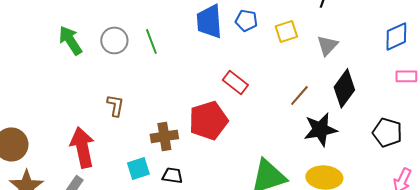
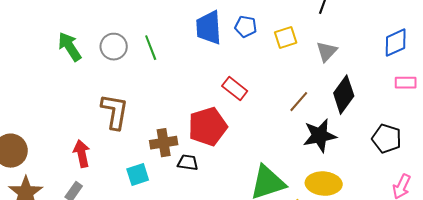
brown L-shape: (115, 105) -> (115, 112), size x1.6
red arrow: (82, 147) -> (82, 154), size x0.7
black trapezoid: (172, 175) -> (188, 163), moved

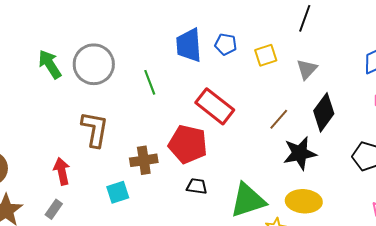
gray circle: (114, 47) -> (94, 64), size x1.5
green line: (151, 48) -> (150, 82), moved
red rectangle: (235, 89) -> (215, 106), size x1.5
red pentagon: (208, 127) -> (188, 144), turned 30
black trapezoid: (188, 163) -> (197, 186), moved

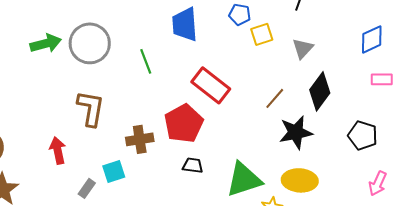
blue pentagon: (226, 44) -> (240, 14), moved
green arrow: (50, 64) -> (46, 43), turned 108
red pentagon: (188, 144) -> (184, 123), turned 30
gray rectangle: (54, 209) -> (87, 188), moved

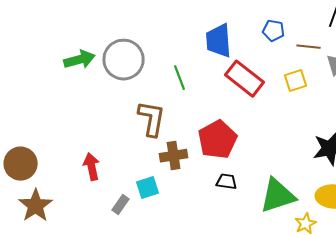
yellow square: (262, 34) -> (296, 81), moved
red rectangle: (211, 85) -> (245, 79), moved
brown line: (275, 98) -> (309, 47), moved, turned 55
brown L-shape: (91, 108) -> (152, 119), moved

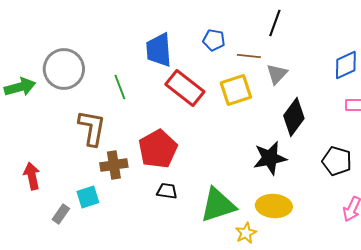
green arrow: (80, 60) -> (20, 87), moved
yellow square: (296, 81) -> (236, 90), size x1.4

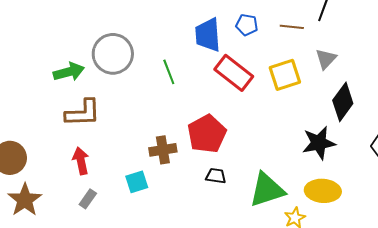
blue pentagon: (214, 40) -> (247, 25), moved
brown line: (249, 56) -> (292, 27), moved
brown L-shape: (92, 128) -> (83, 113), moved, turned 78
gray rectangle: (61, 214) -> (88, 199), moved

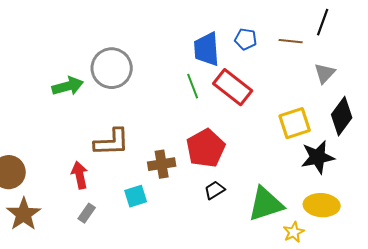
green line: (169, 72) -> (193, 86), moved
yellow square: (285, 75) -> (295, 123), moved
brown L-shape: (83, 113) -> (112, 142), moved
black trapezoid: (216, 176) -> (215, 190), turned -40

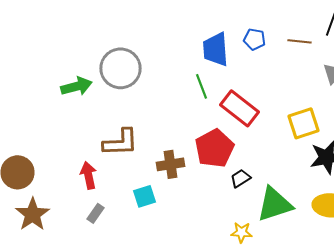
red rectangle: (233, 87) -> (240, 108), moved
black trapezoid: (215, 190) -> (240, 178), moved
yellow star: (294, 232) -> (242, 232), moved, turned 30

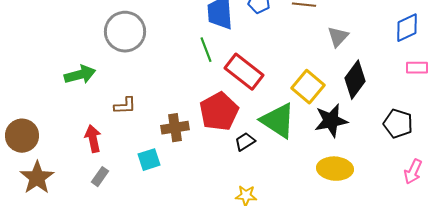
green arrow: (76, 86) -> (80, 75), moved
yellow square: (304, 123) -> (308, 87), turned -32
brown L-shape: (120, 142) -> (125, 106), size x0.6
green triangle: (274, 204) -> (278, 121), moved, turned 51

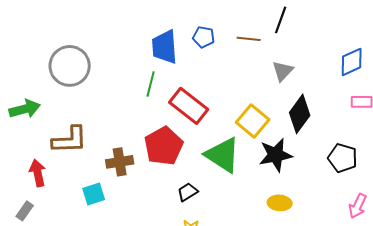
green line: (206, 50) -> (151, 84), turned 35
brown L-shape: (125, 106) -> (70, 140), size x1.6
black trapezoid: (245, 142) -> (188, 192), moved
yellow ellipse: (335, 169) -> (280, 203), size x0.7
gray rectangle: (100, 177) -> (25, 211), moved

